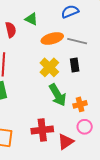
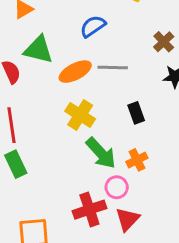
green triangle: (31, 19) -> (38, 50), size x1.5
black rectangle: (75, 65) -> (136, 113), moved
pink circle: (85, 127) -> (117, 187), moved

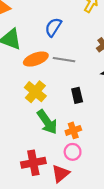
blue semicircle: (93, 26) -> (53, 27), turned -30
pink circle: (117, 187) -> (73, 152), moved

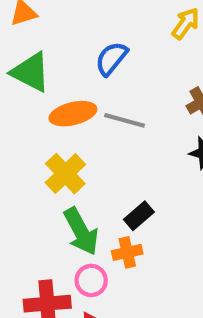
black rectangle: (77, 95) -> (139, 216), moved, turned 56
pink circle: (73, 152) -> (91, 280), moved

